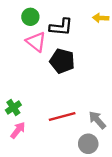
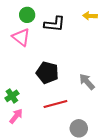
pink triangle: (36, 42) -> (21, 37), moved
black pentagon: (62, 61) -> (47, 73), moved
gray arrow: (97, 120) -> (87, 82), moved

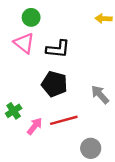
black L-shape: (54, 24) -> (58, 49), moved
pink arrow: (16, 116) -> (35, 126), moved

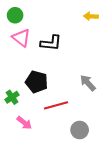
green circle: (31, 17) -> (15, 15), moved
black pentagon: (54, 84) -> (37, 82), moved
pink arrow: (35, 126) -> (24, 123), moved, turned 91

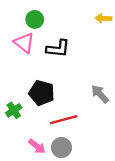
green circle: (15, 15) -> (35, 19), moved
pink arrow: (24, 123) -> (37, 146), moved
gray circle: (80, 130) -> (61, 148), moved

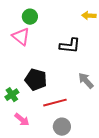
black L-shape: (58, 49) -> (70, 46), moved
pink arrow: (37, 146) -> (22, 120), moved
gray circle: (61, 148) -> (62, 127), moved

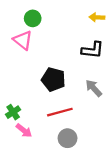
black L-shape: (70, 46) -> (93, 50), moved
black pentagon: (36, 80) -> (53, 79), moved
green cross: (12, 95) -> (13, 112), moved

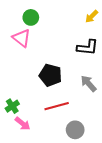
yellow arrow: (97, 17) -> (92, 16), turned -48
gray circle: (68, 138) -> (75, 130), moved

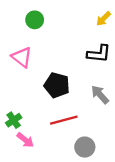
pink triangle: (22, 38) -> (22, 57), moved

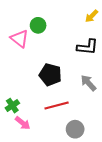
green circle: (35, 20) -> (38, 25), moved
pink triangle: (22, 57) -> (20, 39), moved

